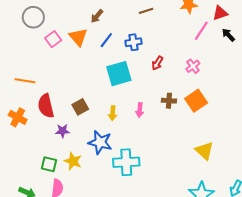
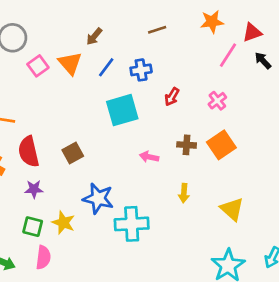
pink arrow: (140, 110) -> (149, 157), turned 96
yellow arrow: (113, 113) -> (184, 193), moved
purple star: (63, 131) -> (34, 189), moved

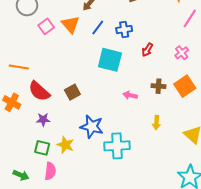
cyan square: (122, 110) -> (110, 60), turned 30
red semicircle: (29, 152) -> (39, 91), turned -35

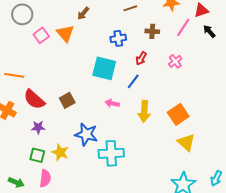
blue line: (98, 27) -> (133, 81), moved
brown cross: (158, 86) -> (152, 31), moved
orange square: (185, 86) -> (178, 114), moved
pink arrow: (130, 95) -> (112, 103), moved
yellow arrow: (156, 123) -> (144, 111), moved, size x1.5

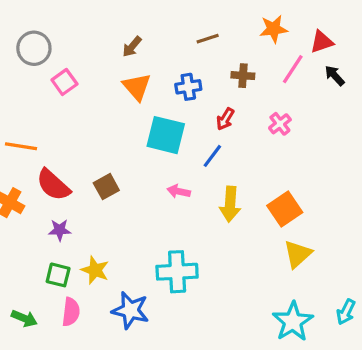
orange triangle: (65, 33) -> (137, 87), moved
blue star: (86, 134) -> (130, 310), moved
yellow triangle: (186, 142) -> (298, 254), turned 36

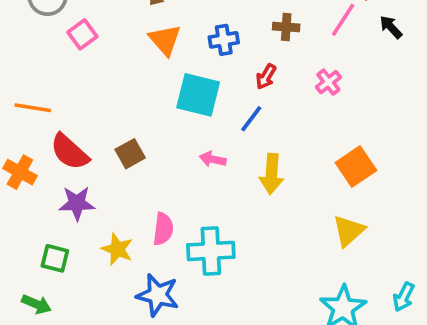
orange square: (285, 209) -> (356, 167), moved
purple star: (60, 230) -> (77, 203), size x1.4
green square: (58, 275) -> (55, 258), moved
pink semicircle: (71, 312) -> (163, 229), moved

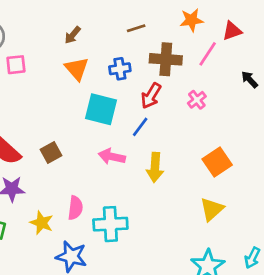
brown cross: (286, 27) -> (166, 59), size x1.6
black arrow: (391, 27) -> (250, 80), moved
pink square: (82, 34) -> (16, 65), turned 30
red arrow: (266, 77) -> (151, 96), size x1.4
pink arrow: (213, 159) -> (112, 157), size x1.4

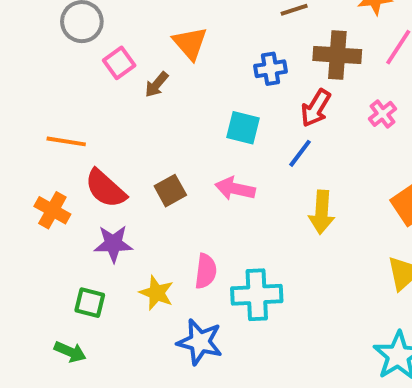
brown arrow: (73, 35) -> (157, 84), moved
pink square: (16, 65) -> (119, 63), turned -30
orange triangle: (77, 69) -> (190, 43), moved
cyan square: (101, 109) -> (243, 128), size x0.7
pink arrow: (112, 157) -> (235, 189), moved

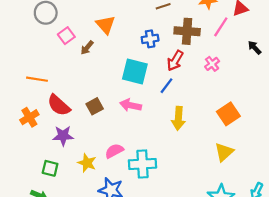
cyan square: (243, 128) -> (135, 72), size x1.4
orange cross: (52, 210) -> (29, 117), turned 30
pink semicircle: (206, 271) -> (114, 151), turned -126

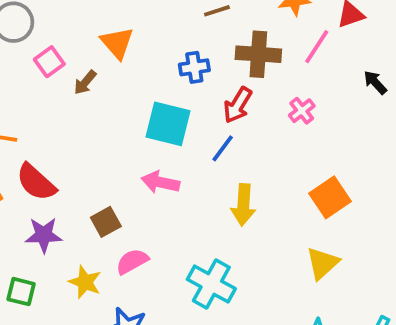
brown square: (95, 106) -> (106, 222), moved
cyan cross: (142, 164) -> (211, 284), moved, turned 32

